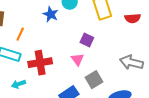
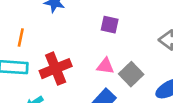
pink triangle: (77, 59) -> (105, 66), moved, turned -32

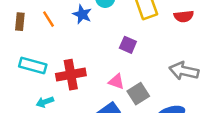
orange line: (21, 37) -> (48, 19), moved, turned -56

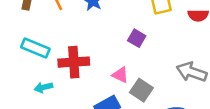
gray square: (138, 94) -> (141, 90), turned -30

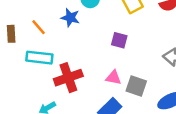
cyan rectangle: (35, 48) -> (39, 58), moved

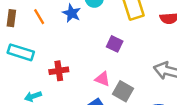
cyan rectangle: (39, 58) -> (21, 52), moved
red cross: (68, 78) -> (59, 71), size x0.7

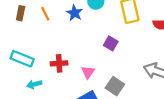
cyan rectangle: (21, 52) -> (22, 59), moved
pink triangle: (102, 79) -> (88, 72), moved, turned 40

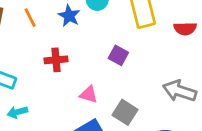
red cross: (59, 63) -> (56, 60), moved
pink triangle: (88, 72) -> (89, 94), turned -48

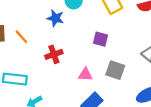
orange line: (30, 18) -> (21, 37), moved
gray square: (125, 112) -> (115, 70), moved

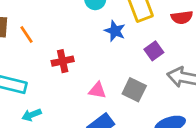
blue star: (55, 18) -> (115, 31), moved
purple square: (101, 39) -> (154, 51), moved, turned 32

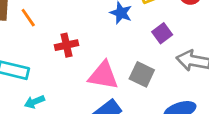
pink triangle: (97, 90) -> (103, 75), size x1.6

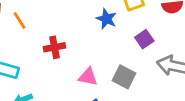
pink triangle: (103, 75) -> (88, 77), size x0.7

